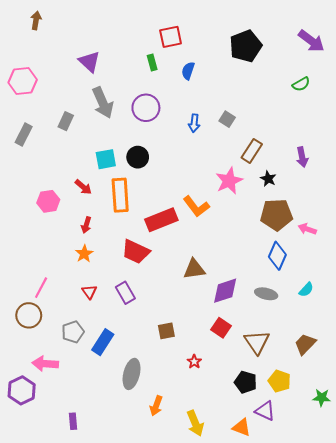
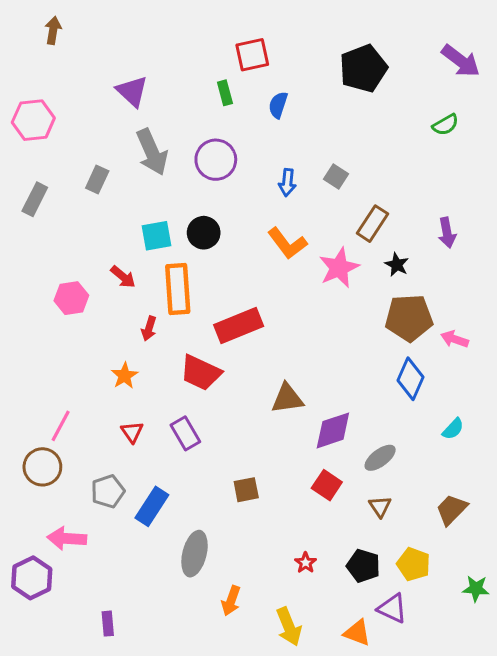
orange L-shape: (196, 206) -> (287, 243), moved
red arrow: (86, 225) -> (149, 329), moved
gray ellipse: (266, 294) -> (380, 458), moved, turned -50
brown triangle: (257, 342) -> (380, 506), size x0.6
red star: (194, 362) -> (306, 563), moved

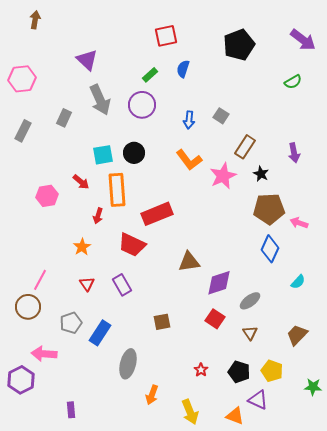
green rectangle: (225, 93) -> (150, 75), moved, turned 63

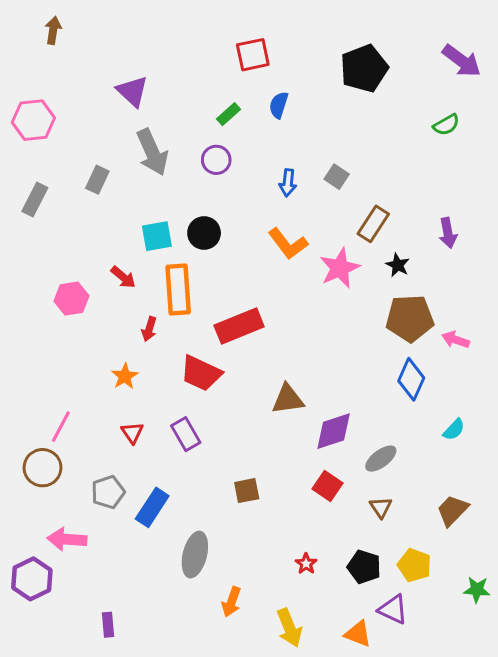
purple circle: (142, 105) -> (216, 160), size x0.7

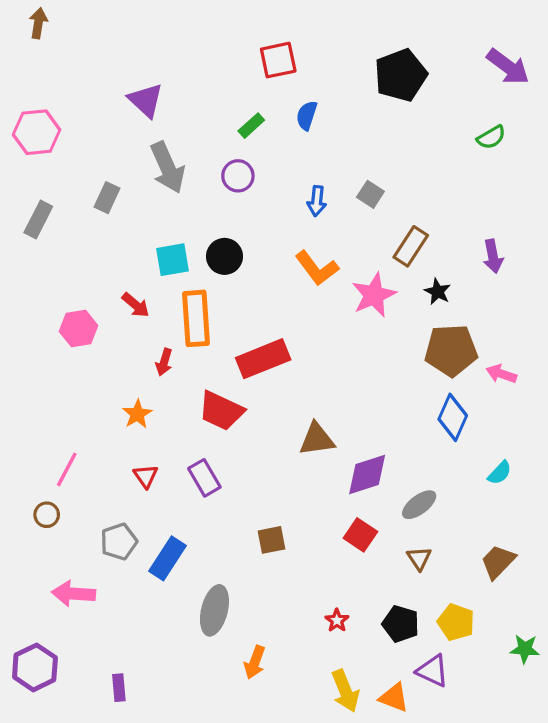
brown arrow: (53, 30) -> (38, 23), moved
brown circle: (42, 468) -> (47, 515), size x0.6
purple hexagon: (32, 579) -> (35, 667), moved
yellow arrow: (289, 628) -> (345, 691), moved

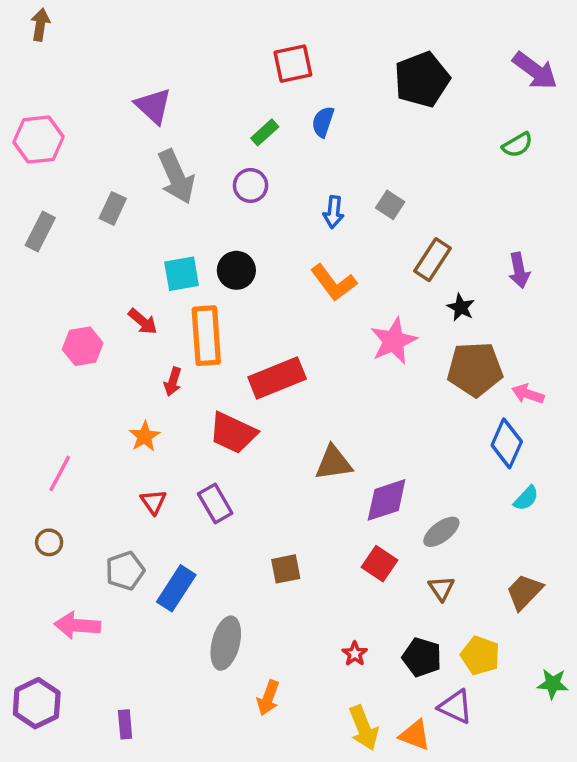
pink star: (374, 295) -> (394, 341), moved
blue diamond: (453, 417) -> (507, 443), moved
pink line: (67, 469) -> (60, 473), moved

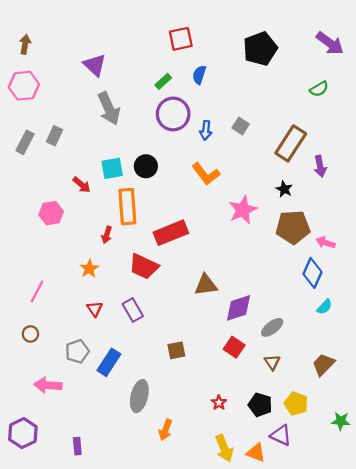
brown arrow: (40, 25) -> (25, 44), moved
purple circle: (251, 185) -> (173, 114), moved, size x1.6
gray rectangle: (113, 208) -> (54, 136), moved
brown rectangle: (433, 260) -> (291, 143), moved, size x1.4
red arrow: (143, 322) -> (82, 185), moved

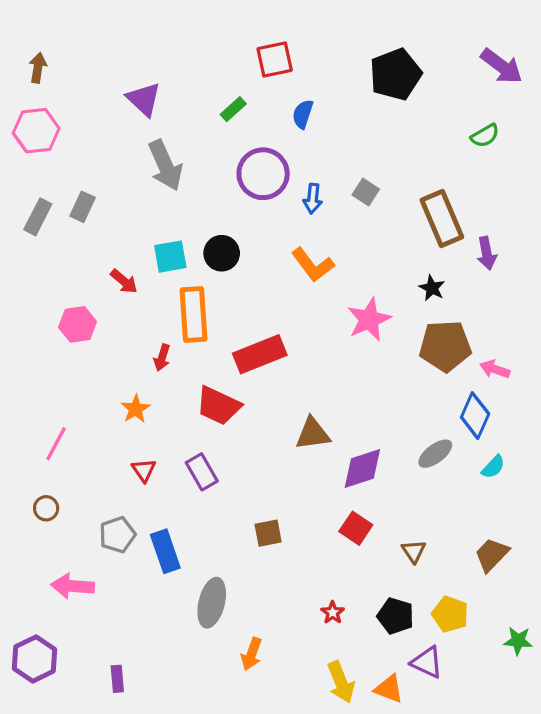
green rectangle: (163, 81) -> (233, 109), moved
brown rectangle: (291, 143) -> (442, 218), turned -56
gray ellipse: (272, 327) -> (435, 454), moved
blue rectangle: (109, 362) -> (165, 551), turned -52

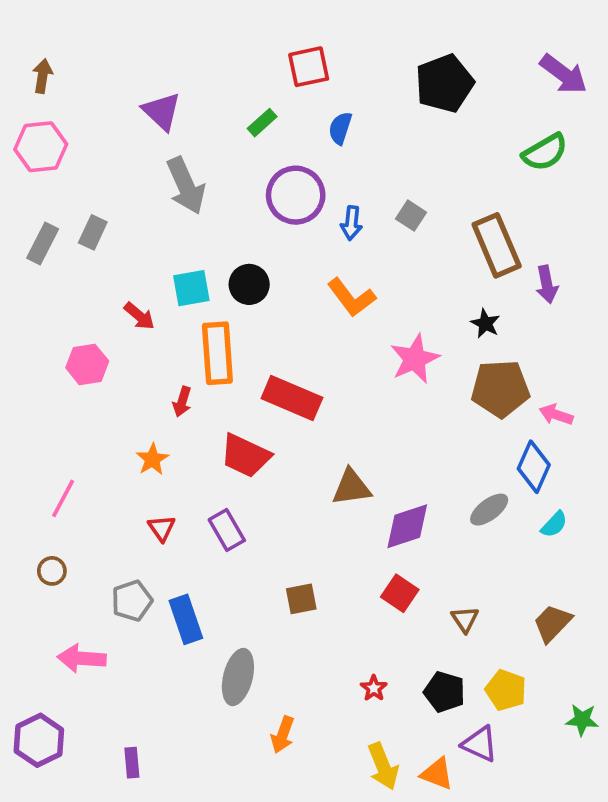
green semicircle: (485, 136) -> (545, 152), size x1.4
red rectangle: (260, 354) -> (292, 398), turned 45

